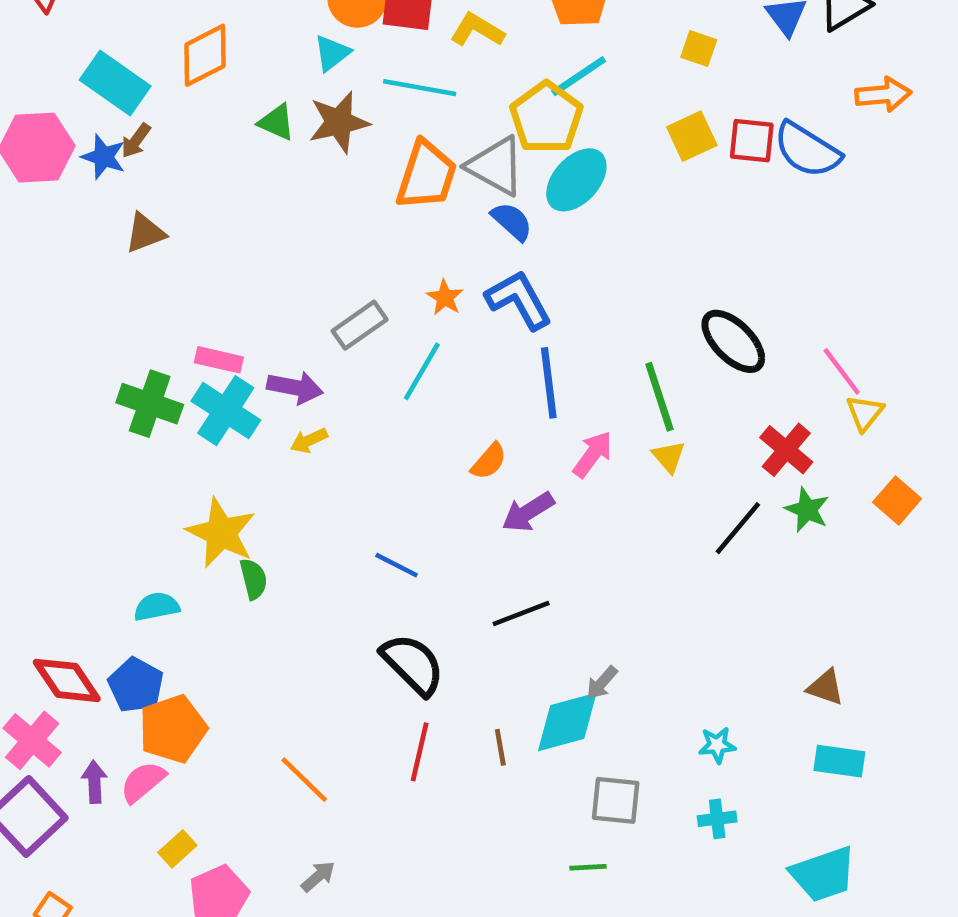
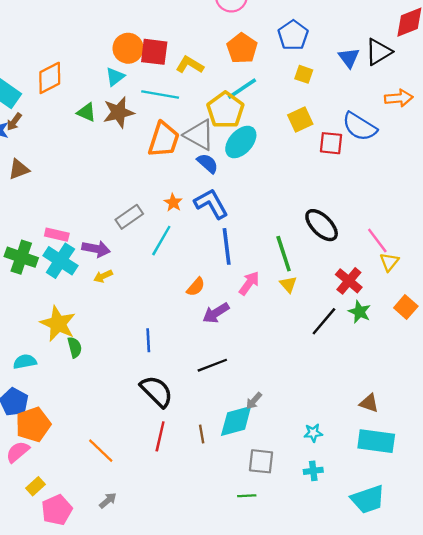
red square: (752, 141) -> (331, 143), moved
blue line: (397, 565) -> (148, 340), turned 60
cyan rectangle: (839, 761) -> (376, 441), size x1.4

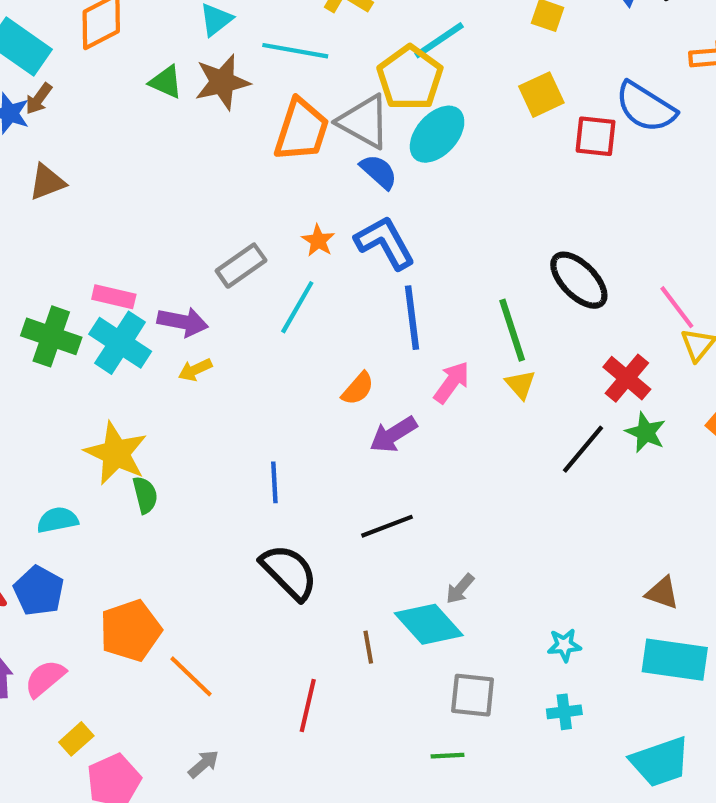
cyan diamond: (236, 421) -> (429, 624), turned 63
orange pentagon: (33, 425) -> (131, 630), moved
red line: (160, 436) -> (308, 706), moved

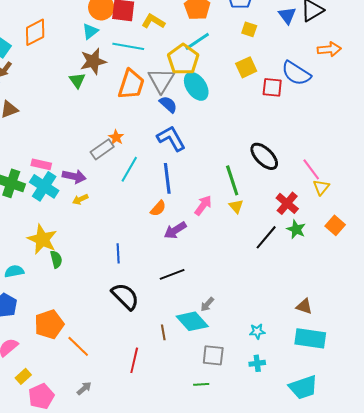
green triangle: (166, 82) -> (77, 80), moved, turned 30
gray triangle: (364, 122) -> (161, 80), turned 32
cyan ellipse: (437, 134) -> (196, 86), turned -76
orange star: (318, 241) -> (116, 137), moved
blue line: (412, 318) -> (167, 178), moved

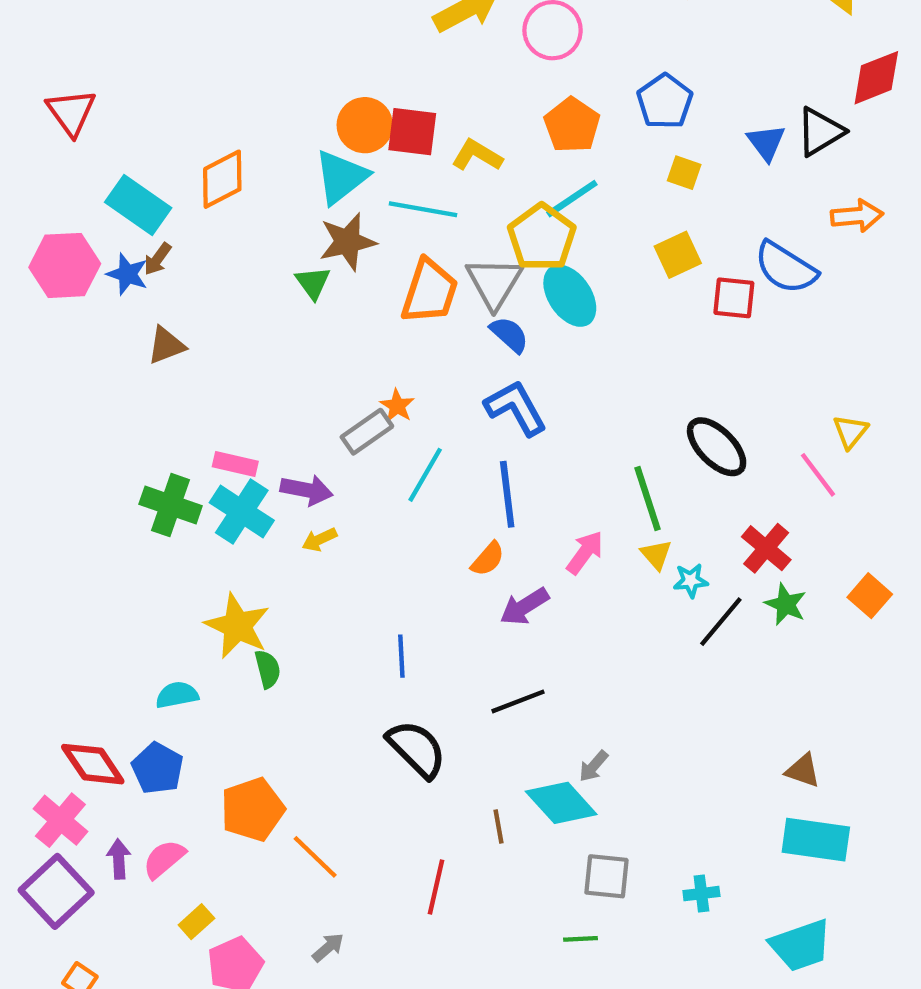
cyan triangle: (90, 31) -> (341, 177), size x1.6
yellow triangle: (321, 187) -> (850, 432), moved
cyan star: (257, 331) -> (691, 581), moved

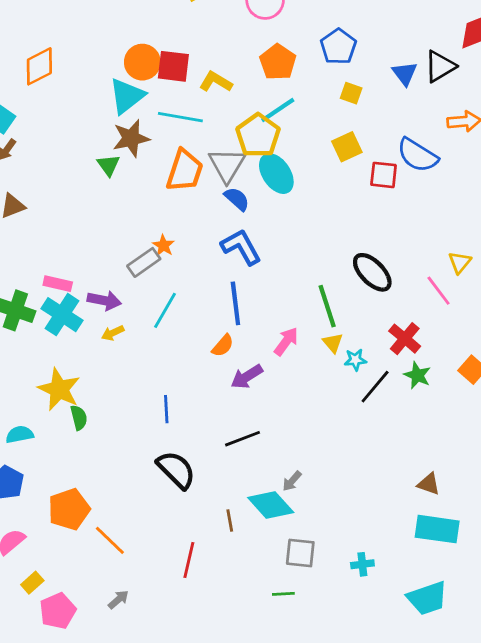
orange diamond: (222, 179) -> (39, 66), moved
cyan line: (425, 475) -> (165, 310), moved

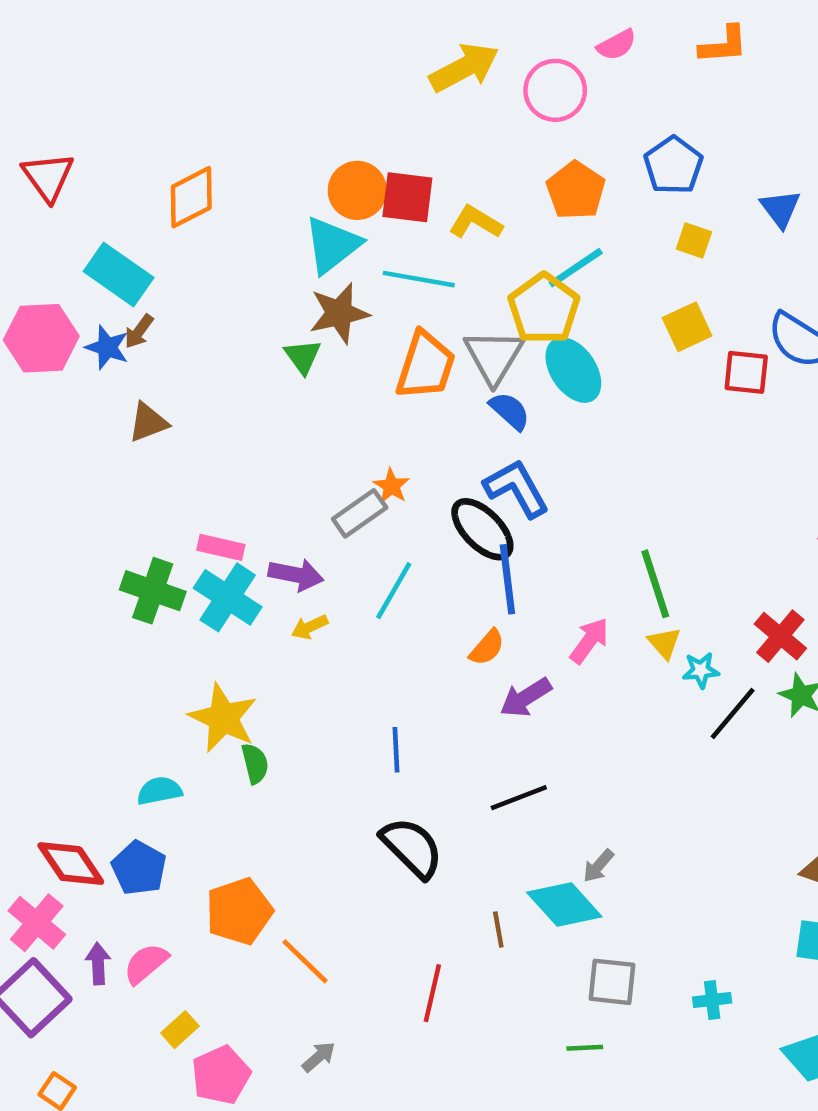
black ellipse: (372, 272) -> (482, 529), moved

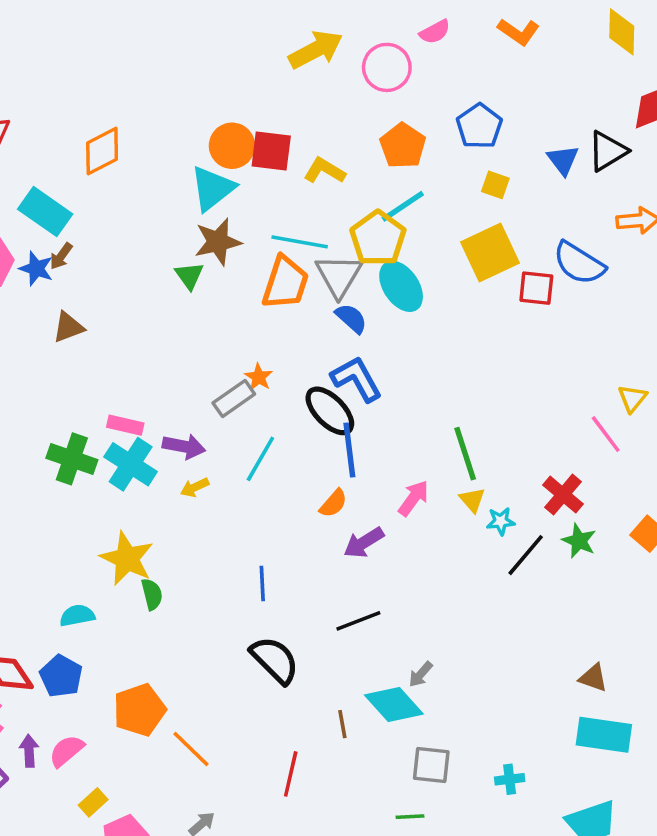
orange L-shape: (723, 45) -> (519, 32), turned 39
cyan line: (419, 279) -> (300, 242), moved
yellow square: (687, 327) -> (490, 252), size x1.5

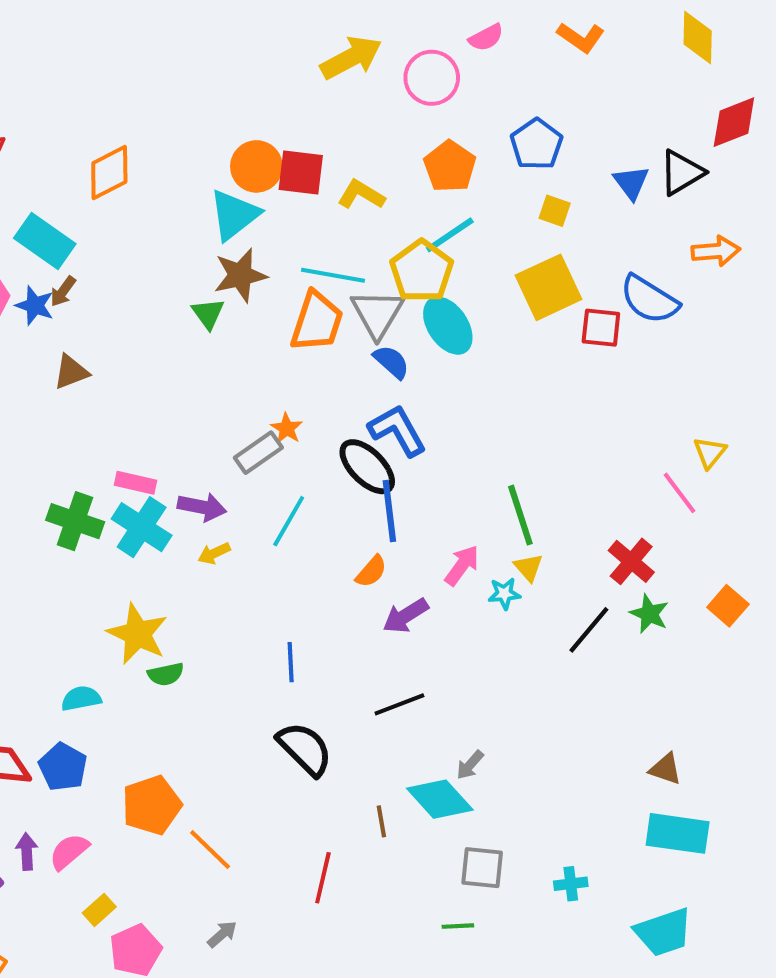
cyan star: (501, 521) -> (504, 594), moved
green semicircle: (152, 594) -> (166, 674), turned 92

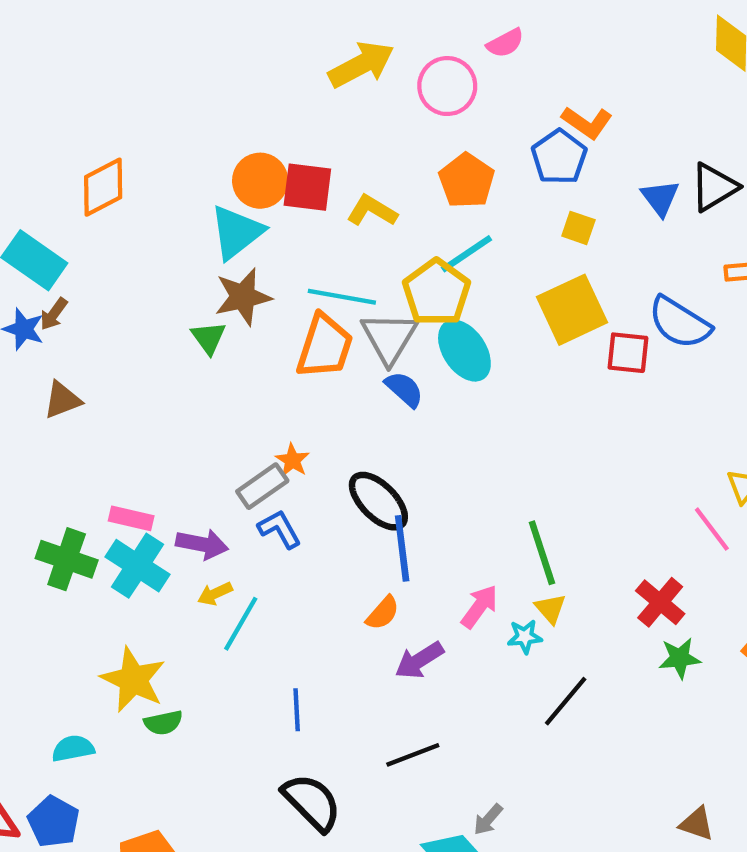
orange L-shape: (581, 37) -> (587, 123), moved
blue L-shape: (397, 430) -> (279, 529), moved, size x0.7
cyan line: (289, 521) -> (241, 624), moved
green star: (649, 614) -> (680, 658), turned -30
black line: (589, 630) -> (566, 701), moved

